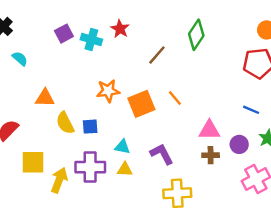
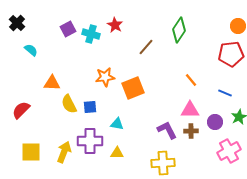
orange line: (175, 98) -> (191, 80), moved
purple L-shape: (162, 154) -> (167, 130), moved
yellow square: (33, 162) -> (31, 152), moved
yellow triangle: (125, 169) -> (117, 153), moved

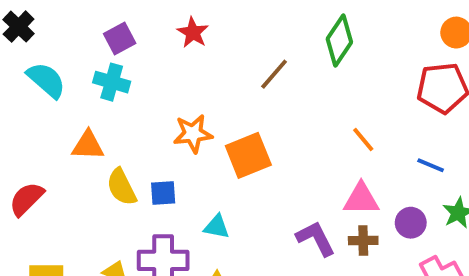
red star: (115, 25) -> (193, 33), moved
cyan cross: (91, 34) -> (112, 82), moved
cyan semicircle: (31, 50) -> (46, 80), size x1.5

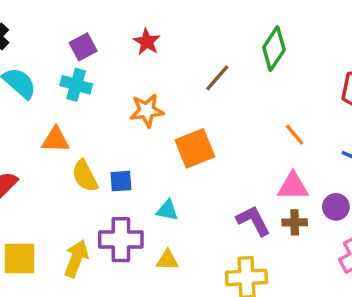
orange star: (193, 134) -> (147, 111), moved

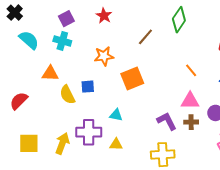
blue square: (121, 181) -> (88, 87), moved

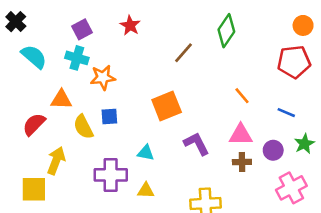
orange star: (104, 56) -> (103, 77), moved
red semicircle: (19, 101) -> (34, 124), moved
purple L-shape: (167, 121) -> (196, 144), moved
yellow arrow: (62, 143) -> (56, 161), moved

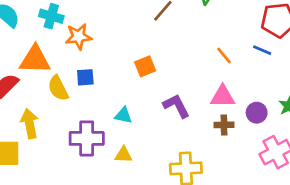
orange triangle: (61, 100) -> (35, 60), size x1.4
orange square: (167, 106) -> (145, 66), size x0.7
blue line: (286, 113) -> (262, 50), moved
yellow arrow: (56, 161) -> (30, 124), turned -32

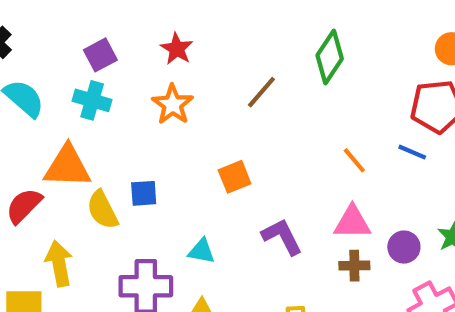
orange star: (79, 37) -> (173, 105), moved, turned -30

